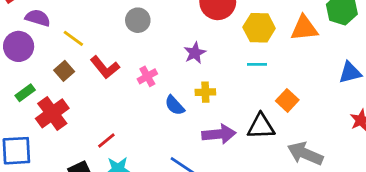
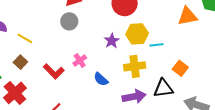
yellow hexagon: (259, 28) -> (137, 34), moved
red L-shape: (105, 67) -> (54, 71), moved
yellow cross: (205, 92) -> (135, 66), moved, size x1.5

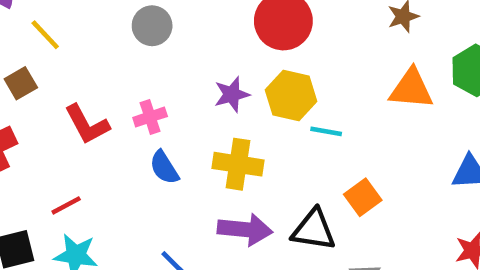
yellow cross: (135, 66) -> (238, 164), moved
blue semicircle: (101, 79) -> (164, 167), moved

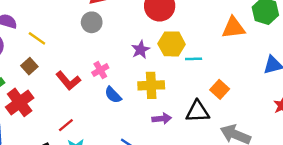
purple arrow: (245, 230) -> (162, 119), size x0.7

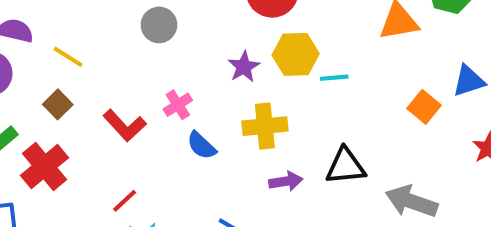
orange square: (220, 89) -> (424, 107), moved

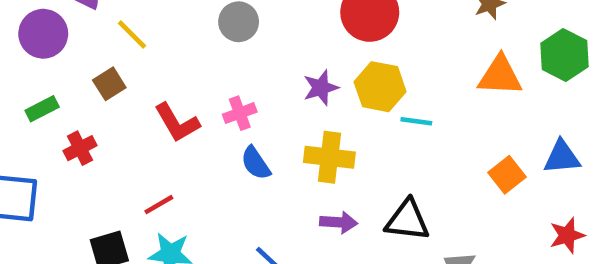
red cross: (45, 167) -> (80, 148), size x0.6

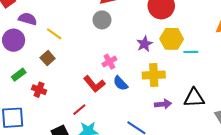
red L-shape: (177, 123) -> (94, 84), moved
red cross: (80, 148) -> (39, 90), turned -32

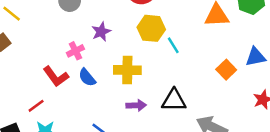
purple star: (145, 44) -> (101, 32), moved
cyan line: (191, 52) -> (173, 45), turned 56

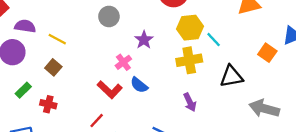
yellow cross: (127, 70) -> (189, 60), moved
black triangle: (174, 100) -> (231, 76), moved
purple arrow: (136, 105) -> (190, 102), turned 78

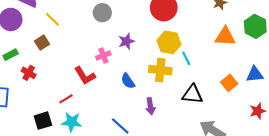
blue semicircle: (139, 85) -> (128, 81), moved

